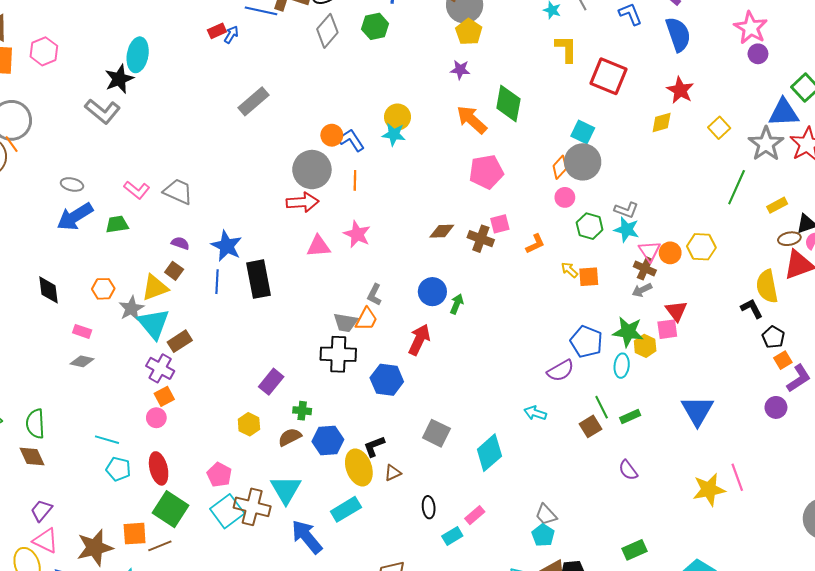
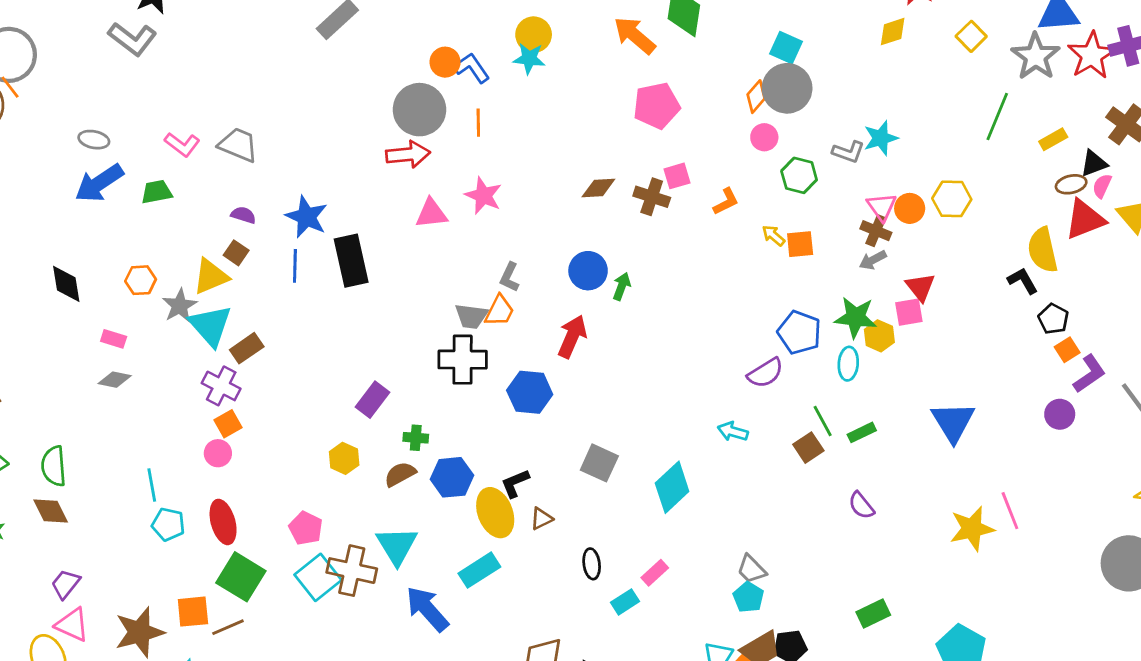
cyan star: (627, 230) -> (881, 138), moved, turned -30
cyan line: (107, 440) -> (152, 485), turned 65

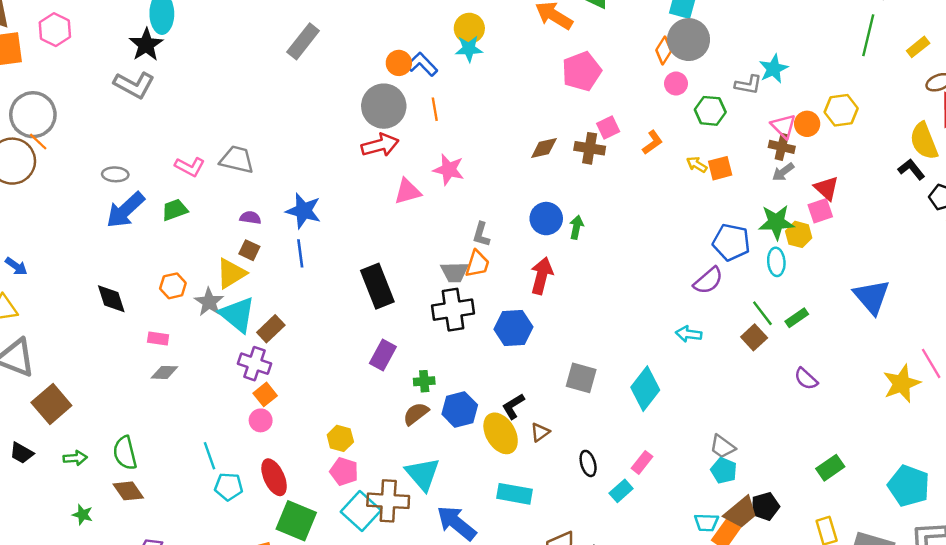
black rectangle: (351, 261) -> (377, 286), moved
yellow hexagon: (344, 458) -> (340, 438), moved
cyan rectangle: (479, 570) -> (515, 494), moved, turned 52

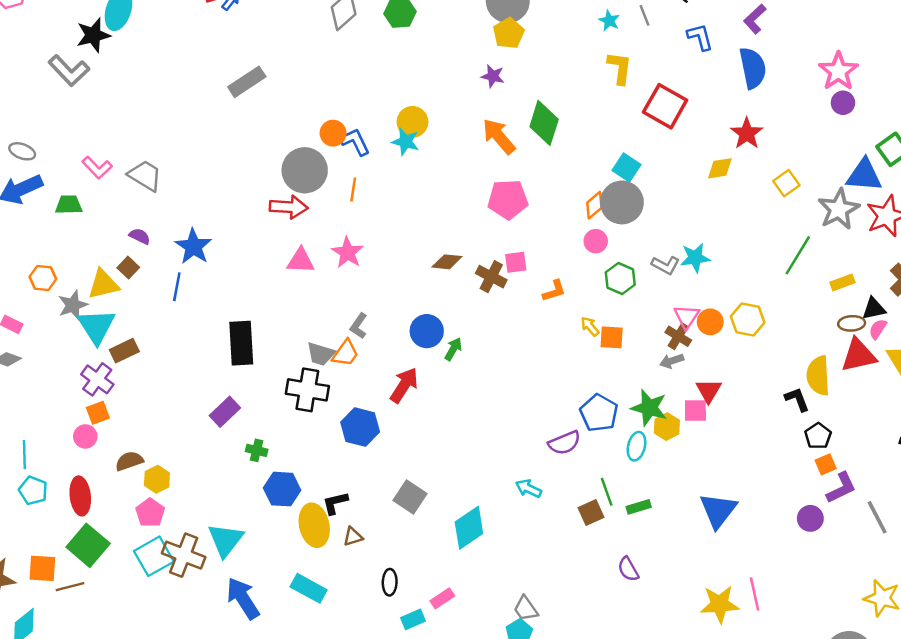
brown semicircle: (416, 414) -> (129, 461), moved

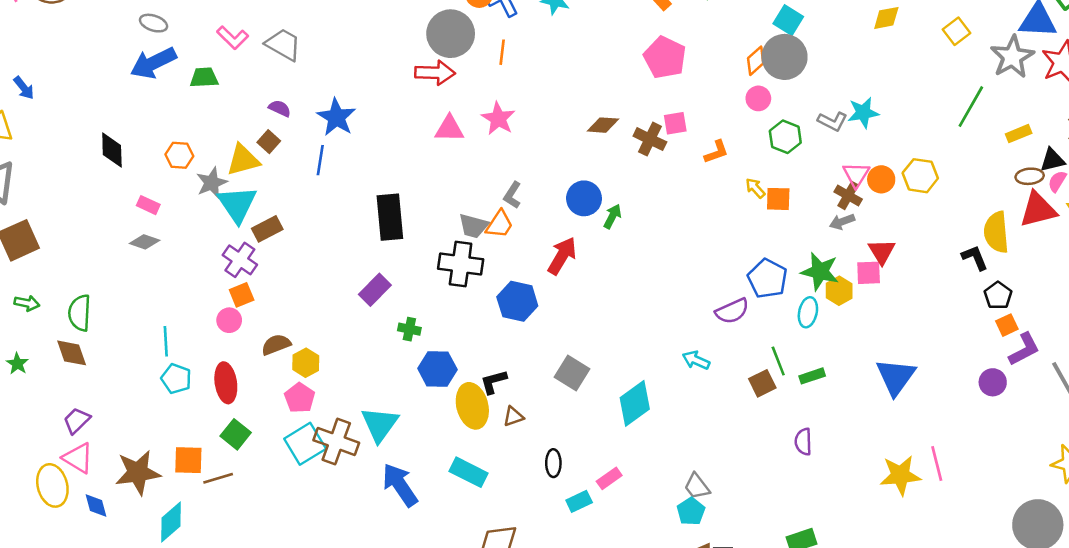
pink pentagon: (508, 199) -> (665, 57), turned 30
green square: (88, 545) -> (236, 434), size x0.7
purple semicircle: (628, 569) -> (803, 442), turned 30

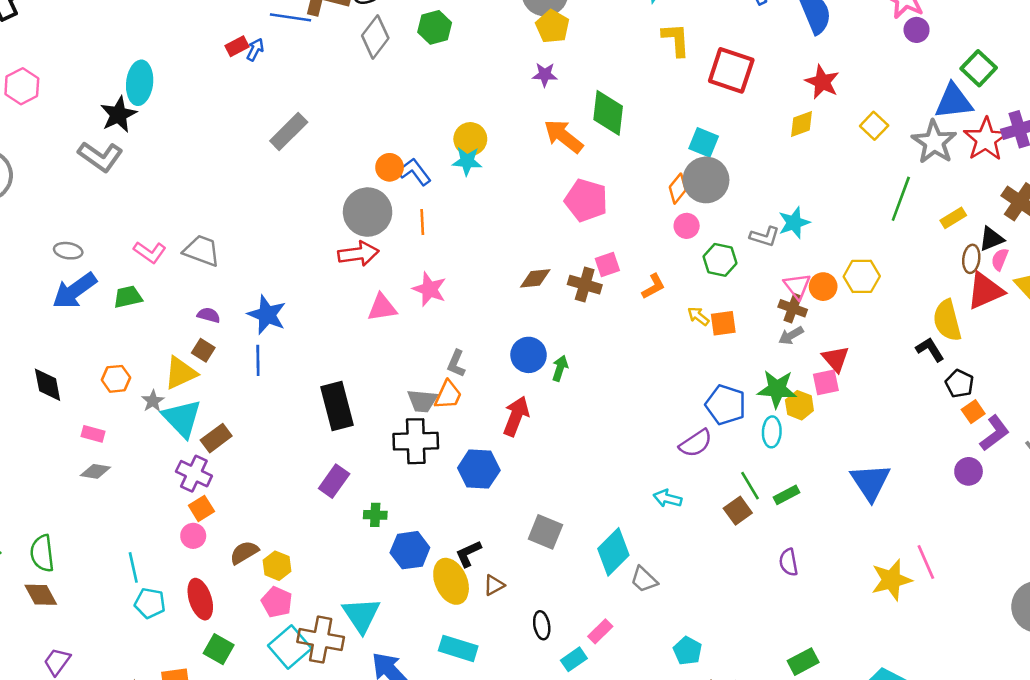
brown ellipse: (1030, 176) -> (971, 259), turned -68
gray star: (212, 183) -> (153, 401), size x0.7
gray trapezoid: (697, 486) -> (644, 579), moved

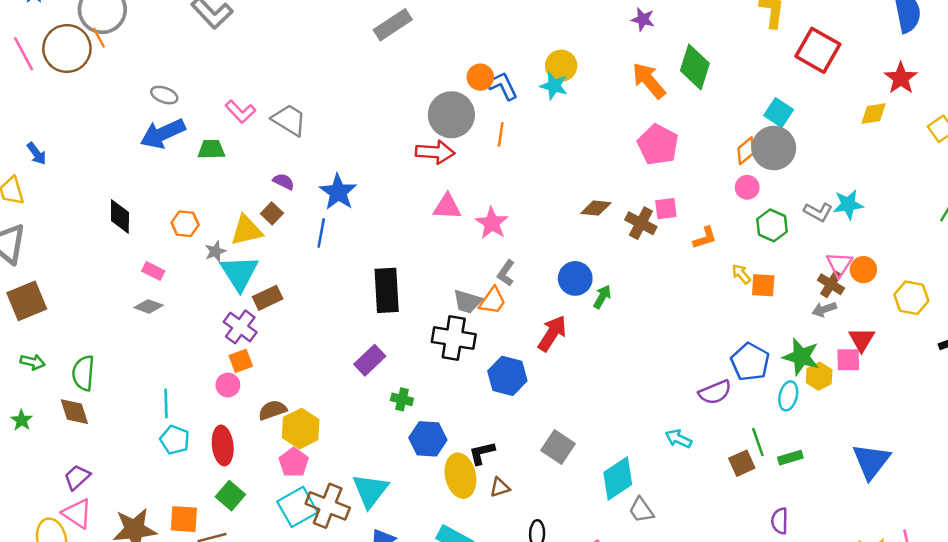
yellow hexagon: (862, 276) -> (911, 298), moved
pink star: (429, 289) -> (492, 223), moved
yellow hexagon: (277, 566) -> (301, 429), size x1.4

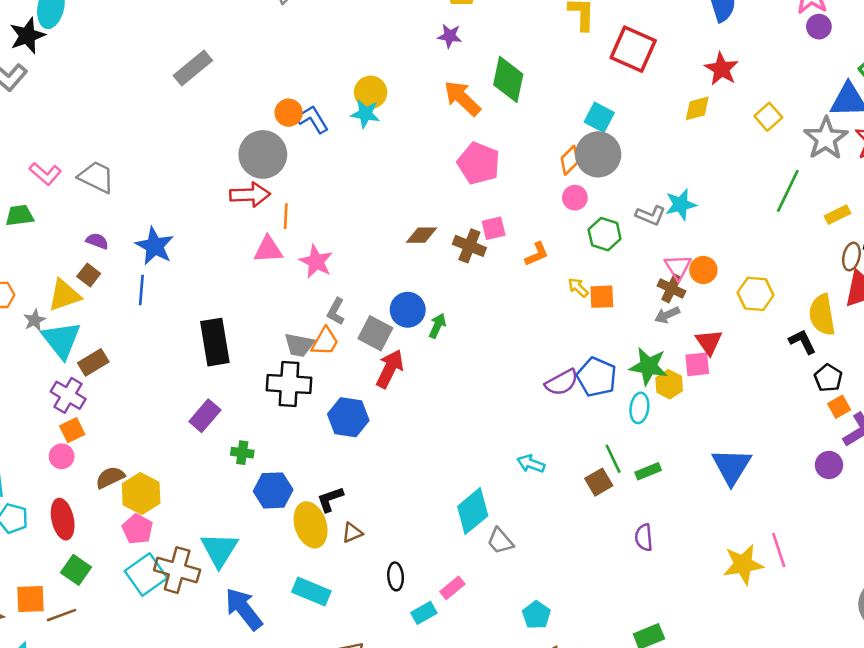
orange line: (501, 134) -> (286, 216), moved
purple semicircle: (715, 392) -> (562, 382), moved
gray square: (558, 447) -> (375, 333), moved

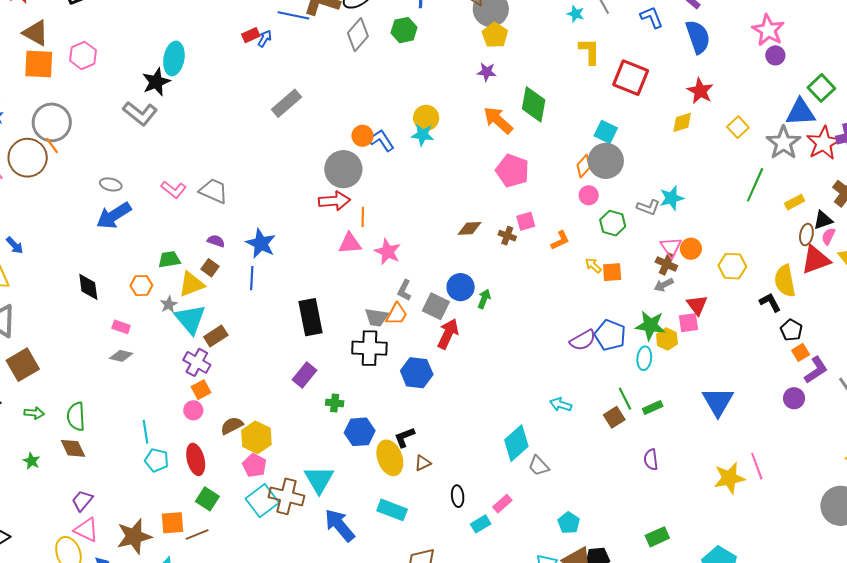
green trapezoid: (20, 216) -> (169, 259), moved
brown cross: (469, 246) -> (507, 236), size x0.7

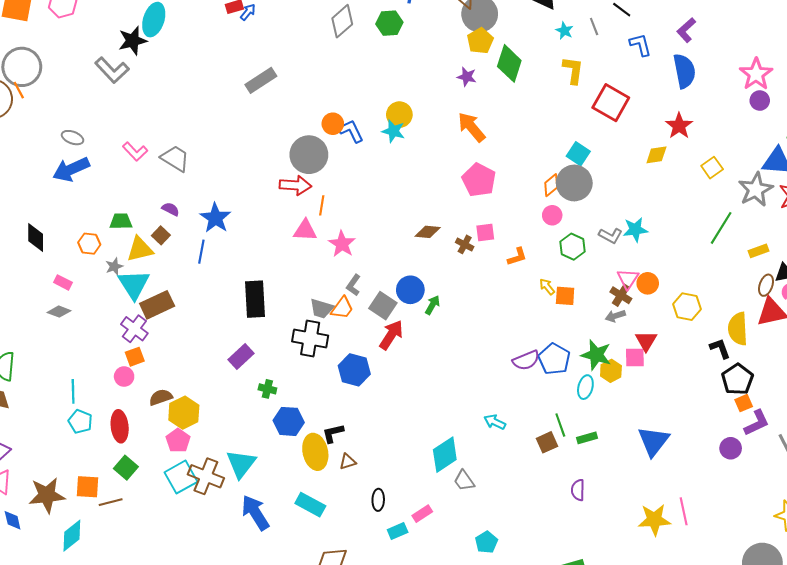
green diamond: (534, 104) -> (509, 63), moved
black pentagon: (791, 330) -> (737, 379), size x1.4
brown rectangle: (216, 336) -> (157, 305), size x1.4

